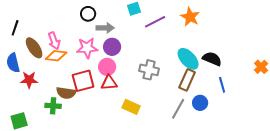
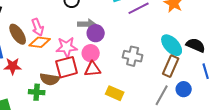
gray arrow: (105, 28) -> (87, 24), moved
pink star: (87, 48) -> (67, 47), moved

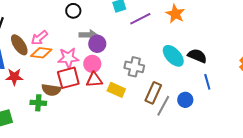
pink arrow: (38, 27) -> (39, 38), turned 72
brown rectangle: (171, 66) -> (153, 93), moved
yellow rectangle: (115, 93) -> (116, 90), moved

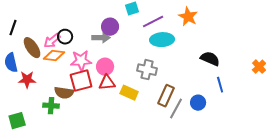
black circle: (73, 11) -> (65, 37), moved
purple circle: (97, 44) -> (110, 27), moved
cyan ellipse: (173, 56) -> (162, 40), moved, turned -50

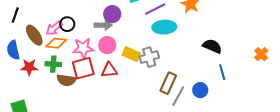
pink circle: (105, 67) -> (107, 45), moved
gray cross: (147, 70) -> (149, 57), turned -30
yellow rectangle: (129, 93) -> (131, 54), moved
green cross: (51, 106) -> (53, 64), moved

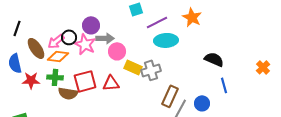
purple circle: (112, 14) -> (91, 25), moved
pink circle: (107, 45) -> (117, 51), moved
pink star: (83, 48) -> (85, 44), moved, turned 30

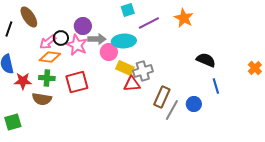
cyan ellipse: (166, 40) -> (124, 41), moved
brown ellipse: (36, 48) -> (29, 17), moved
red triangle: (111, 83) -> (132, 84), moved
brown semicircle: (68, 93) -> (42, 99), moved

